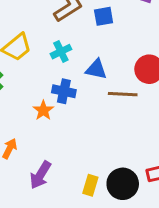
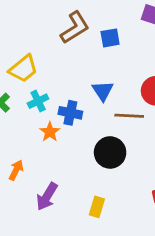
cyan cross: (61, 52) -> (38, 101), moved
blue triangle: (96, 69) -> (103, 91), turned 45
black circle: (123, 184) -> (110, 152), moved

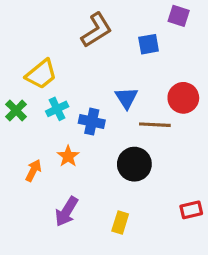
blue square: (110, 38) -> (149, 44), moved
orange star: (50, 132) -> (68, 156), moved
orange arrow: (16, 170) -> (33, 170), moved

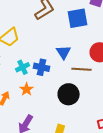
blue square: (149, 44) -> (78, 18), size x1.5
cyan cross: (57, 109) -> (23, 67), moved

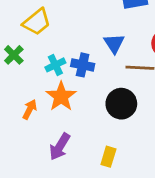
orange star: (27, 89) -> (61, 96), size x1.5

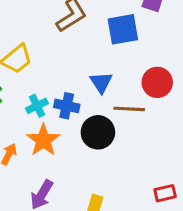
black circle: (121, 104) -> (98, 132), moved

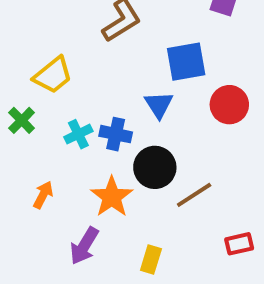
blue square: (123, 29) -> (186, 62), moved
brown line: (129, 109) -> (194, 195), moved, turned -36
orange star: (43, 140) -> (112, 197), moved

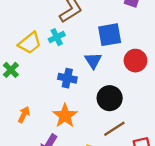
cyan cross: (78, 134) -> (57, 37), moved
black circle: (155, 167) -> (110, 98), moved
brown line: (194, 195) -> (114, 129), moved

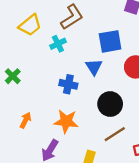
yellow trapezoid: (30, 43) -> (30, 25), moved
orange star: (65, 116) -> (66, 121), turned -30

